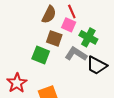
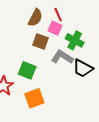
green square: (41, 55) -> (27, 70), moved

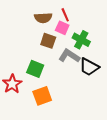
brown semicircle: (35, 18) -> (43, 18), turned 60

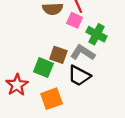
brown square: (48, 41) -> (58, 55), moved
black trapezoid: (89, 67) -> (79, 76), moved

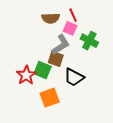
gray L-shape: (83, 53) -> (61, 45), moved, turned 115
red star: (17, 85) -> (26, 75), moved

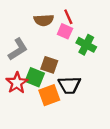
gray L-shape: (61, 45) -> (18, 49), moved
black trapezoid: (74, 77) -> (69, 85), turned -30
orange square: (50, 98) -> (49, 95), moved

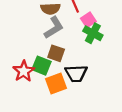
pink square: (65, 31) -> (88, 20), moved, turned 32
gray L-shape: (18, 49) -> (54, 28), moved

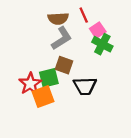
green square: (42, 66) -> (49, 78), turned -36
orange square: (56, 83) -> (43, 97), moved

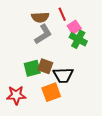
brown square: (64, 65) -> (45, 66), moved
red star: (30, 84) -> (16, 95), moved, turned 30
orange square: (43, 97) -> (51, 92), moved

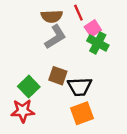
green square: (32, 68) -> (29, 87), moved, turned -30
orange square: (51, 92) -> (82, 113), moved

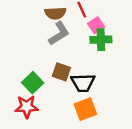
green cross: (98, 43) -> (101, 40), turned -30

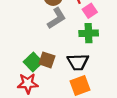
green cross: (101, 40) -> (89, 33), moved
brown square: (61, 72) -> (47, 60), moved

